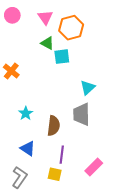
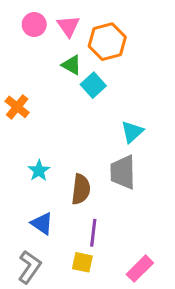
pink circle: (12, 15) -> (34, 25), moved
cyan square: (62, 57) -> (93, 85), turned -35
pink rectangle: (94, 167) -> (140, 269), moved

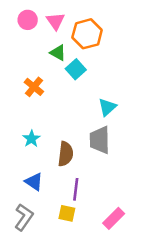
orange cross: (17, 107) -> (34, 87), moved

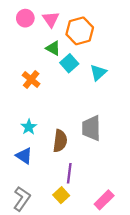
cyan triangle: (107, 107) -> (98, 73), moved
blue triangle: (34, 182) -> (24, 156), moved
yellow square: (67, 213) -> (61, 195), turned 35

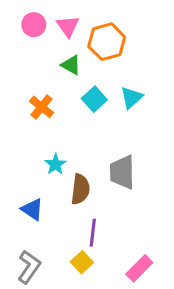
cyan square: (69, 63) -> (94, 99), moved
cyan star: (29, 127) -> (55, 164), moved

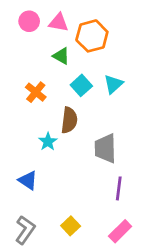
pink triangle: (68, 26) -> (59, 23), turned -45
brown semicircle: (80, 189) -> (69, 120), moved
purple line: (93, 233) -> (119, 188), moved

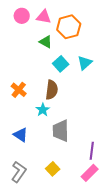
orange cross: (36, 92) -> (19, 90), moved
cyan star: (48, 142) -> (43, 110), moved
gray trapezoid: (105, 148) -> (61, 131), moved
purple line: (119, 188) -> (92, 151), moved

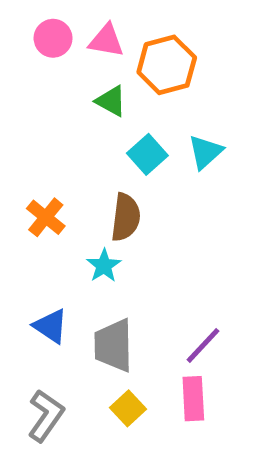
gray trapezoid: (61, 131) -> (114, 345), moved
purple line: (92, 151) -> (203, 345), moved, turned 36
pink rectangle: (90, 173) -> (193, 399), moved, turned -48

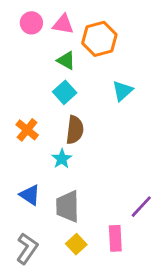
cyan square: (147, 154) -> (65, 92), moved
purple line: (203, 345) -> (141, 207), moved

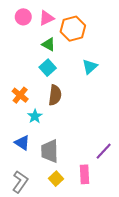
pink triangle: (63, 24) -> (47, 18), turned -35
cyan star: (62, 159) -> (35, 116), moved

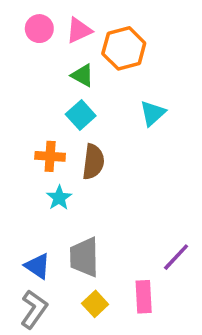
orange cross: (20, 95) -> (50, 156), moved, turned -35
blue triangle: (22, 143) -> (37, 266), moved

